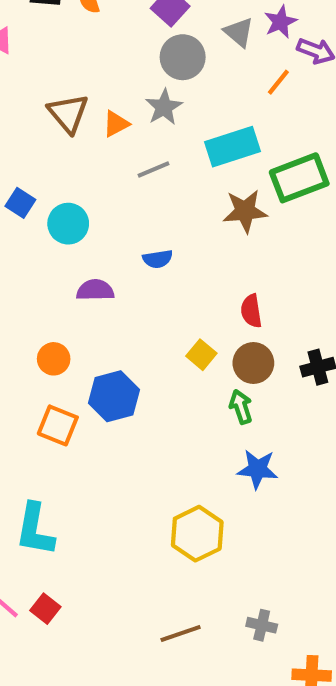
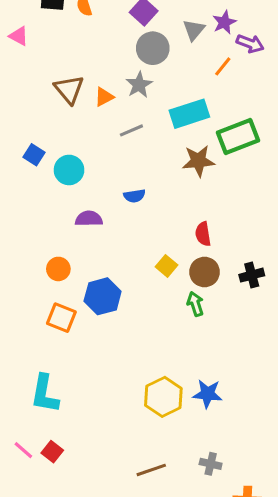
gray triangle: (239, 32) -> (194, 30), turned 30
blue star: (258, 469) -> (208, 394), moved

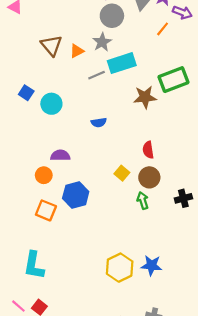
cyan rectangle: (189, 114) -> (122, 63), moved
purple semicircle: (89, 219) -> (60, 155), moved
black cross: (252, 275) -> (183, 198), moved

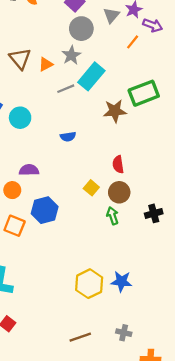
cyan rectangle: (122, 63) -> (91, 76), turned -32

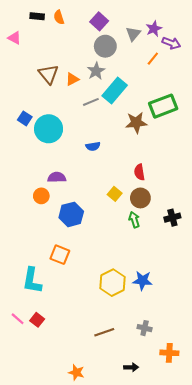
cyan circle: (20, 118) -> (49, 129), size x1.4
orange square: (15, 226) -> (60, 255), moved

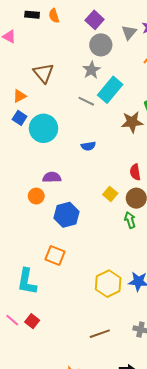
orange triangle: (72, 79) -> (20, 96), moved
gray line: (91, 102) -> (86, 101), turned 49

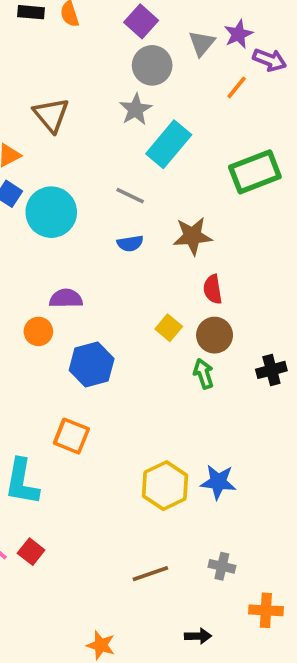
gray line: (86, 101) -> (130, 196), moved
brown star: (132, 122) -> (193, 236), moved

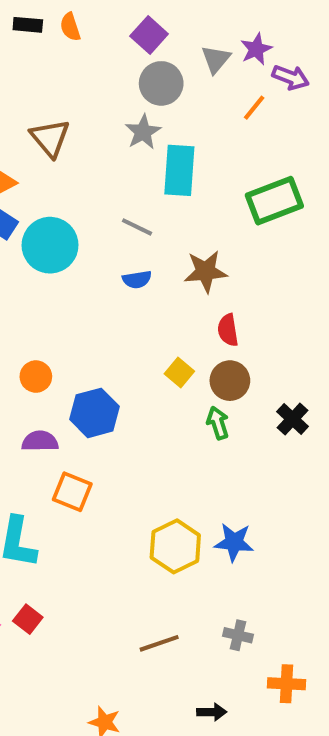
cyan rectangle: (169, 144) -> (179, 170), turned -36
purple semicircle: (66, 298) -> (40, 441), moved
black cross: (271, 370) -> (293, 419), turned -32

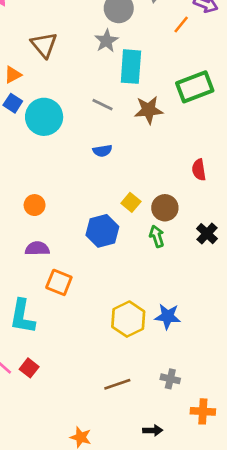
brown star: (206, 271) -> (149, 110), moved
blue semicircle: (137, 280) -> (102, 151), moved
red semicircle: (228, 330) -> (199, 170), moved
blue hexagon: (94, 413) -> (102, 231), moved

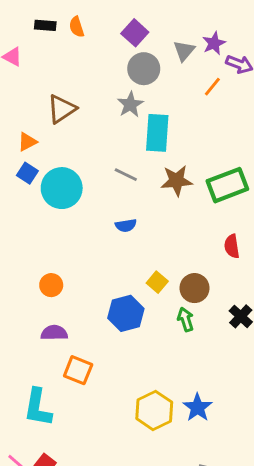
brown triangle: (44, 45) -> (62, 109), turned 36
green rectangle: (195, 87) -> (227, 185), moved
blue star: (168, 316) -> (197, 407), turned 30

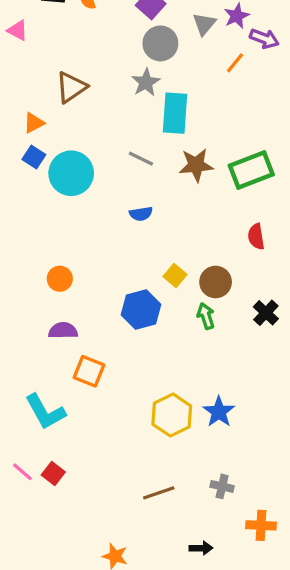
cyan L-shape: (38, 407) -> (45, 412), turned -39

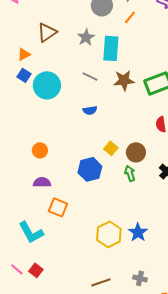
orange line: (235, 63) -> (130, 17), moved
gray star: (146, 82) -> (86, 37), moved

